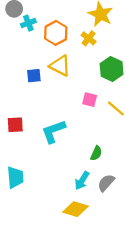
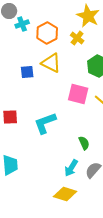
pink square: (90, 100) -> (78, 94), size x1.5
green semicircle: (96, 153) -> (84, 143), turned -48

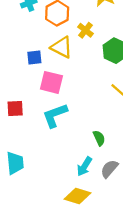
yellow cross: (77, 38) -> (85, 30), moved
pink square: (78, 94) -> (51, 82), moved

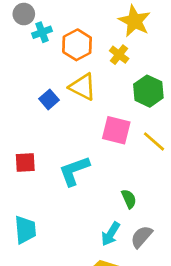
yellow cross: (85, 30) -> (119, 55), moved
blue square: (34, 57) -> (49, 99), turned -35
pink square: (51, 82) -> (116, 130), moved

